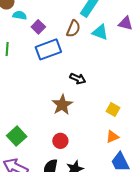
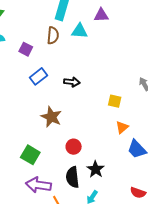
purple square: (38, 27) -> (26, 49), moved
blue rectangle: (48, 49) -> (38, 76), moved, size x0.7
brown star: (62, 105) -> (51, 117), moved

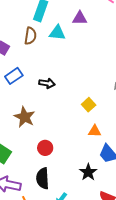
yellow square: (115, 101) -> (89, 105), turned 32
orange triangle: (122, 127) -> (95, 131), turned 40
black star: (96, 169) -> (88, 172), moved

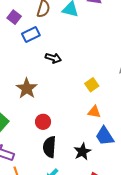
blue rectangle: (14, 76) -> (31, 35), moved
black semicircle: (43, 178) -> (49, 147), moved

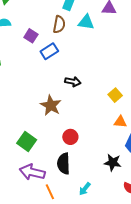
black arrow: (53, 58) -> (73, 82), moved
black semicircle: (49, 147) -> (64, 164), moved
black star: (82, 152) -> (113, 163), turned -30

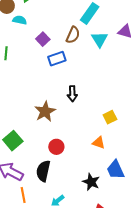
cyan triangle: (86, 22) -> (100, 39), turned 36
black arrow: (73, 82) -> (72, 94), turned 63
orange triangle: (120, 122) -> (99, 143), moved

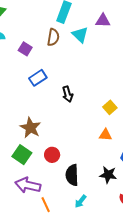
blue rectangle: (57, 59) -> (38, 78), moved
brown star: (45, 111) -> (30, 128), moved
red circle: (56, 147) -> (52, 155), moved
black semicircle: (43, 171) -> (72, 175), moved

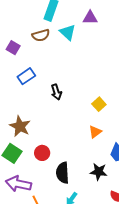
brown semicircle: (53, 37) -> (41, 35), turned 66
orange triangle: (105, 135) -> (95, 132), turned -40

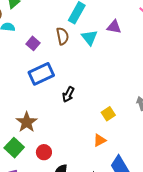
brown semicircle: (41, 35) -> (62, 36), turned -96
blue rectangle: (26, 76) -> (41, 74), size x1.4
black arrow: (56, 92) -> (68, 94), turned 35

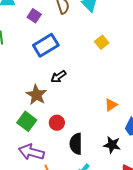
black arrow: (68, 94) -> (58, 77), moved, turned 35
yellow square: (108, 114) -> (102, 42), moved

